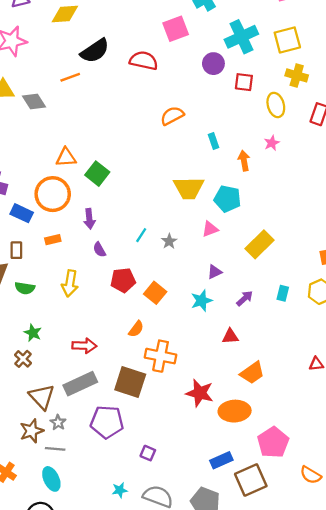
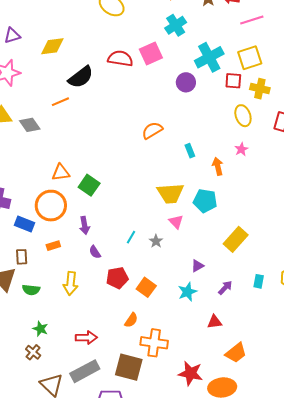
red semicircle: (144, 61) -> (120, 59), moved
red square: (244, 82) -> (233, 81), moved
pink triangle: (210, 229) -> (176, 222), moved, turned -49

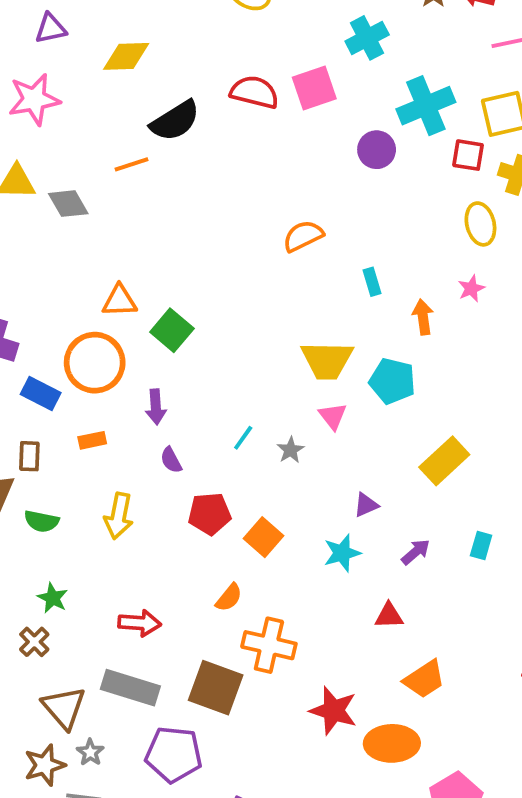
gray rectangle: (85, 371) -> (130, 688), turned 40

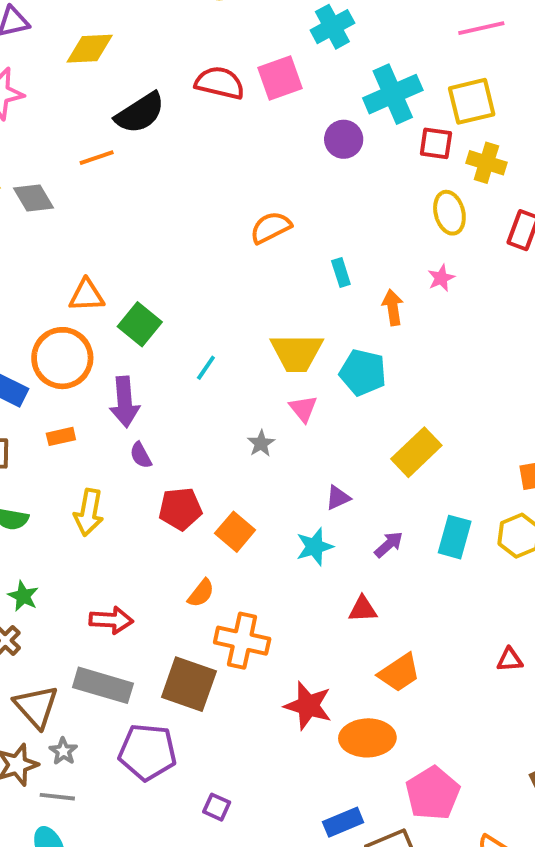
purple arrow: (156, 407) -> (125, 402), size x1.4
cyan line: (243, 438) -> (206, 368), moved
cyan rectangle: (481, 546) -> (455, 537), size x1.5

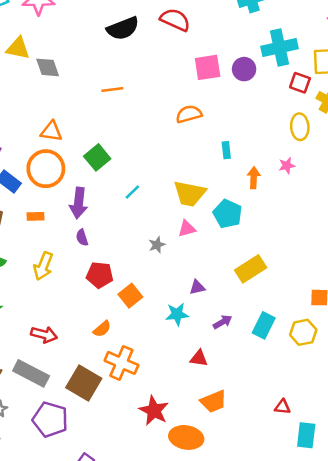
pink square: (280, 78) -> (208, 67), moved
orange line: (97, 158) -> (112, 90), moved
orange triangle: (86, 295) -> (51, 131), moved
pink triangle: (303, 409) -> (187, 229), turned 42

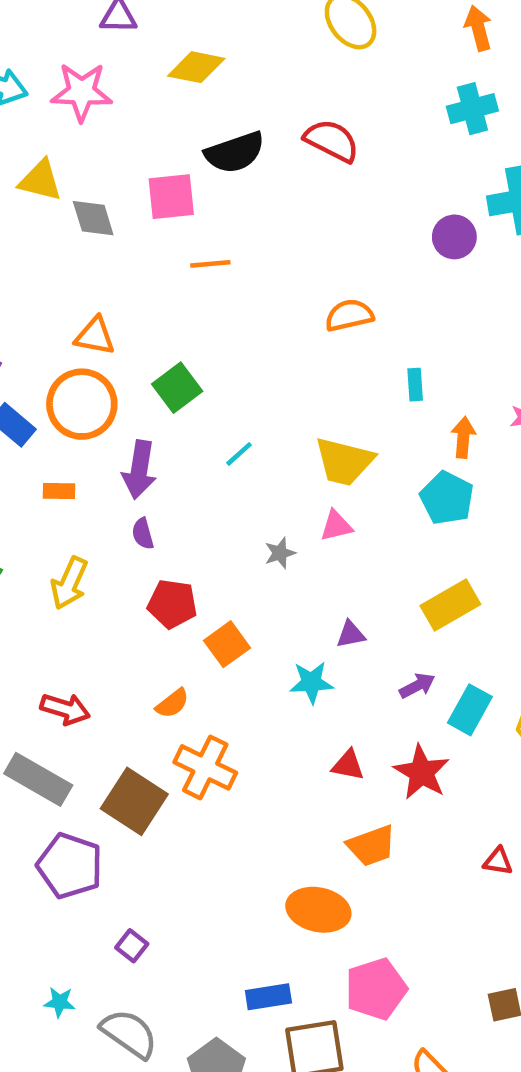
pink square: (208, 67) -> (171, 197), moved
cyan pentagon: (228, 214) -> (447, 498), moved
purple arrow: (223, 322) -> (417, 686), moved
red star: (154, 411) -> (422, 772), moved

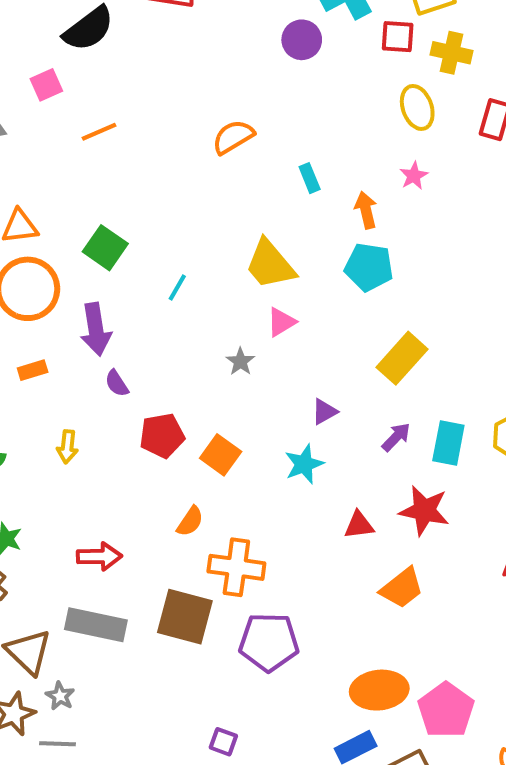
pink square: (171, 197) -> (46, 85), size x0.7
yellow trapezoid: (344, 461) -> (270, 264), turned 54
yellow arrow: (69, 583) -> (67, 447), size x0.7
purple pentagon: (70, 866) -> (269, 642), moved
orange ellipse: (318, 910) -> (379, 690), moved

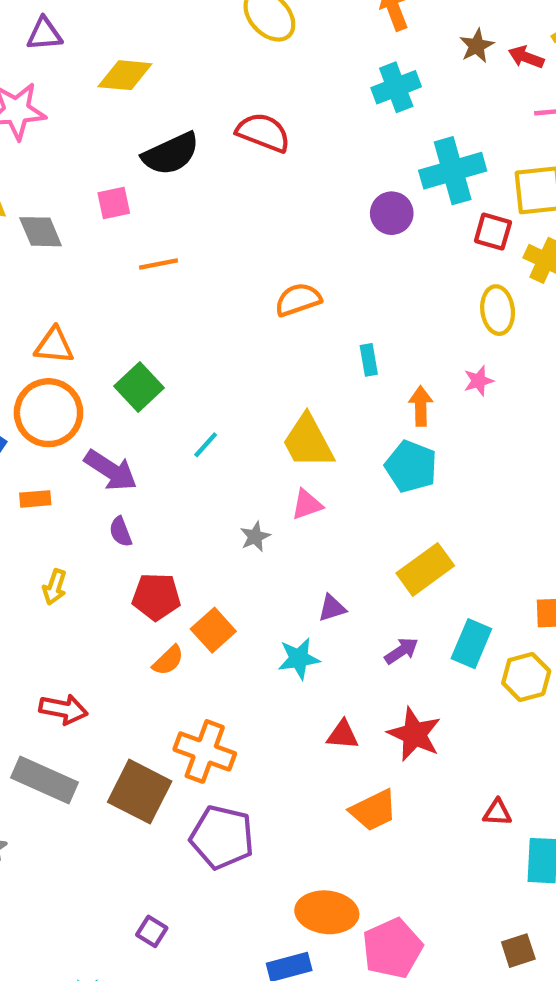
purple arrow: (96, 329) -> (111, 470), turned -60
cyan rectangle: (448, 443) -> (471, 644), moved
orange semicircle: (190, 521) -> (168, 660), moved

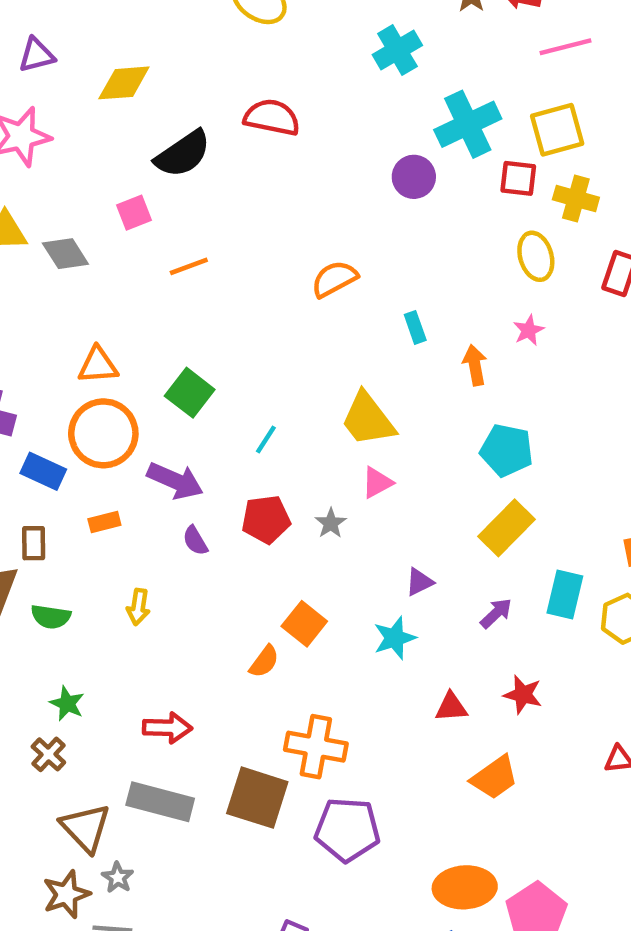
cyan pentagon: (411, 466) -> (507, 450), moved
red pentagon: (156, 597) -> (266, 519), moved
red star: (414, 734) -> (523, 695), size x0.7

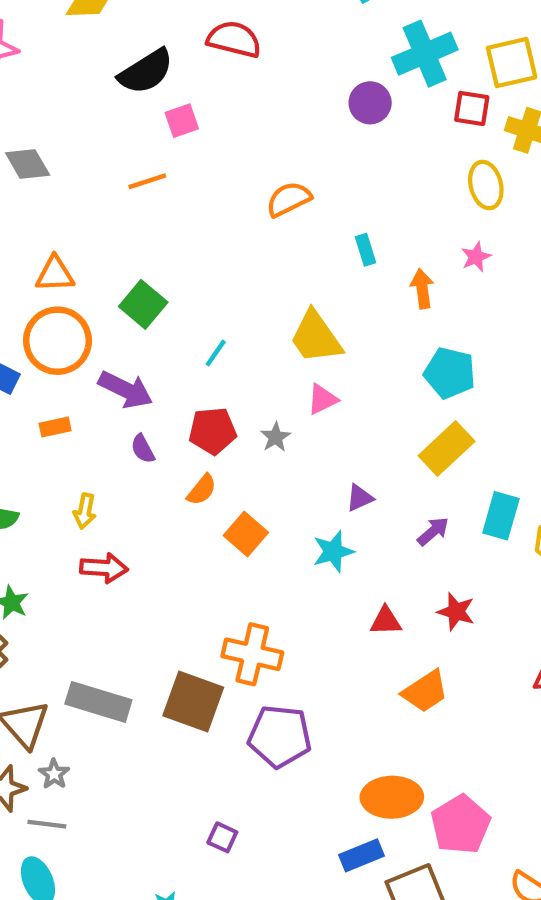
pink square: (134, 213) -> (182, 121), moved
orange semicircle: (264, 661) -> (202, 490), moved
red arrow: (167, 728) -> (104, 568), moved

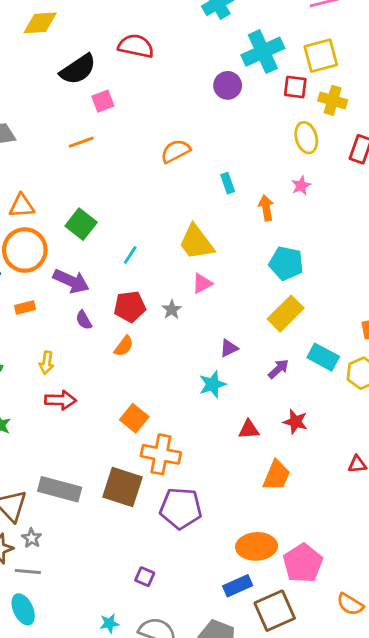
cyan rectangle: (501, 516) -> (323, 357), turned -76
orange square: (246, 534) -> (134, 418), moved
orange trapezoid: (425, 691) -> (277, 475), turned -32

